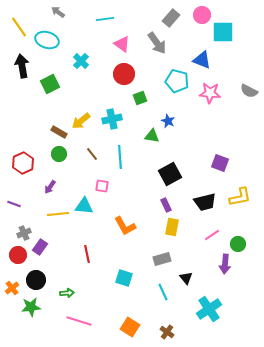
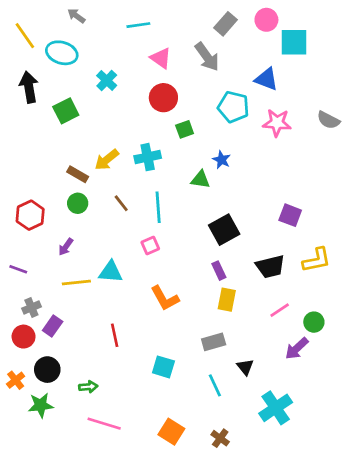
pink square: (102, 186) -> (150, 245), moved, turned -32
purple arrow: (225, 264) -> (297, 348), turned 42

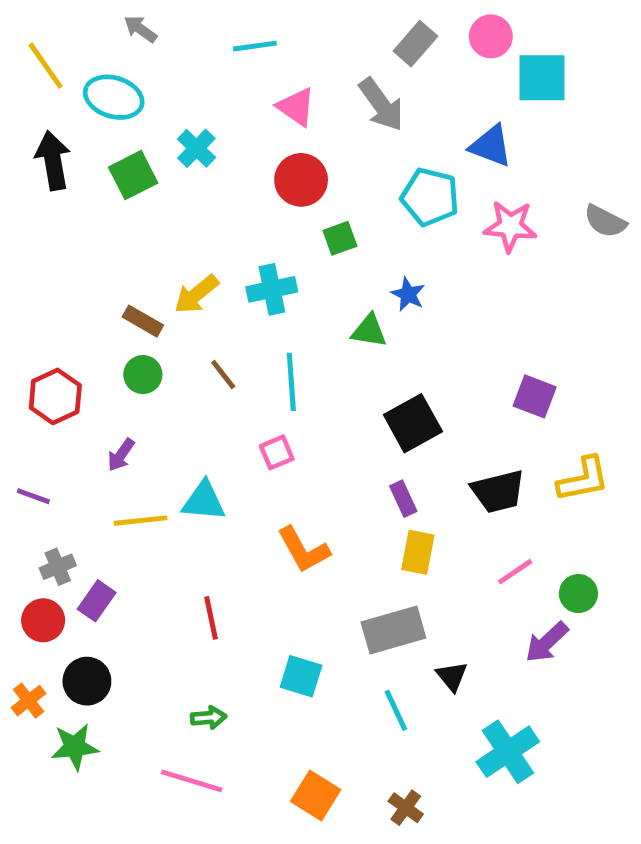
green square: (66, 111) -> (133, 175), moved
gray rectangle: (214, 342) -> (393, 630), size x1.4
green arrow: (88, 387) -> (209, 718), moved

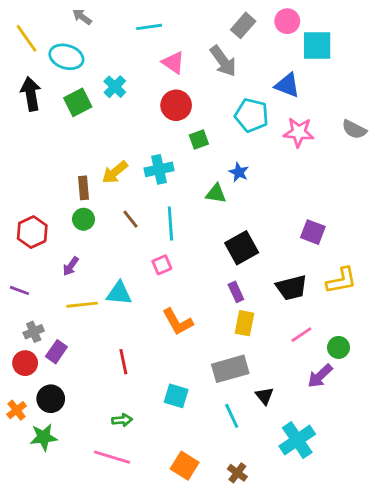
brown rectangle: (143, 321) -> (83, 188), turned 55

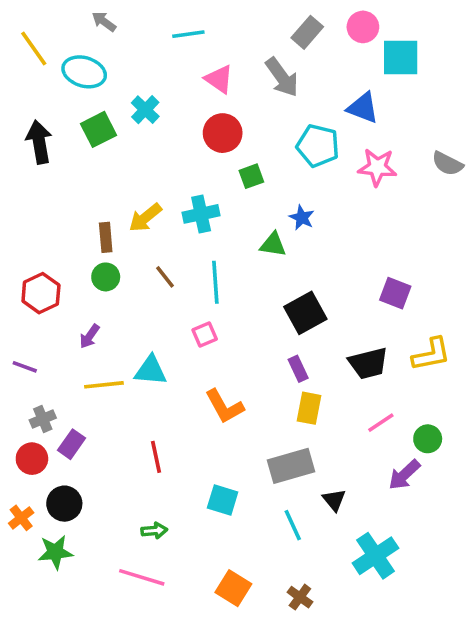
black arrow: (31, 94) -> (39, 142), moved

